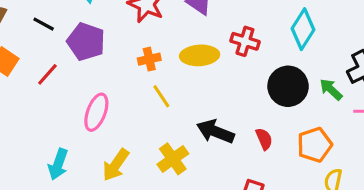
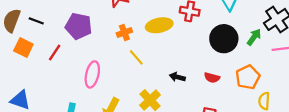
black line: (44, 24) -> (36, 21), moved
green arrow: (331, 89) -> (254, 37), turned 90
black arrow: (215, 132) -> (177, 77), size x0.6
red semicircle: (264, 139) -> (212, 78), turned 136

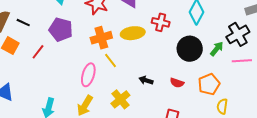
orange cross: (124, 32) -> (101, 38), size x1.5
pink ellipse: (92, 74) -> (88, 75), moved

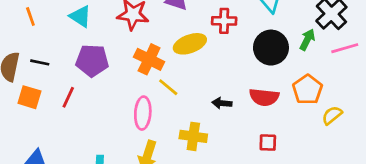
orange cross: (101, 38) -> (149, 59), turned -35
red semicircle: (177, 83) -> (264, 97), size x1.5
yellow cross: (120, 99) -> (193, 136), turned -30
yellow semicircle: (222, 106) -> (332, 115), turned 56

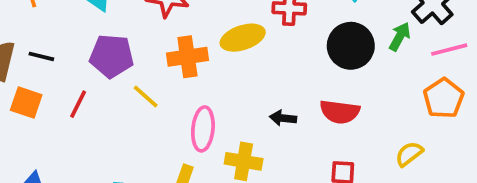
orange cross: (149, 59) -> (187, 57), turned -36
yellow line: (168, 87) -> (146, 97), moved
orange pentagon: (308, 90) -> (444, 98), moved
pink ellipse: (143, 113) -> (203, 129), moved
yellow semicircle: (332, 115) -> (409, 154), moved

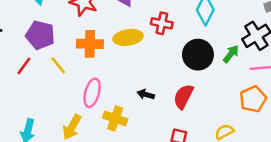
red line: (78, 104) -> (24, 66), moved
red semicircle: (340, 112) -> (183, 97), turned 100

